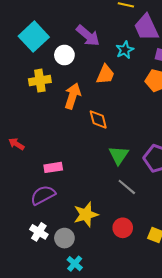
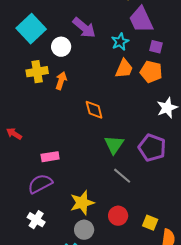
orange trapezoid: (105, 74) -> (124, 69), moved
orange arrow: (73, 96) -> (61, 81), moved, size x0.7
gray circle: (64, 238) -> (84, 230), moved

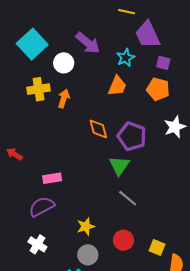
orange trapezoid: (124, 69) -> (117, 86), moved
purple pentagon: (152, 148) -> (132, 136), moved
yellow star: (82, 203) -> (86, 227), size x0.7

